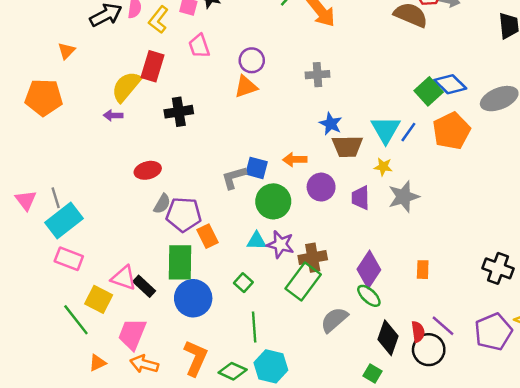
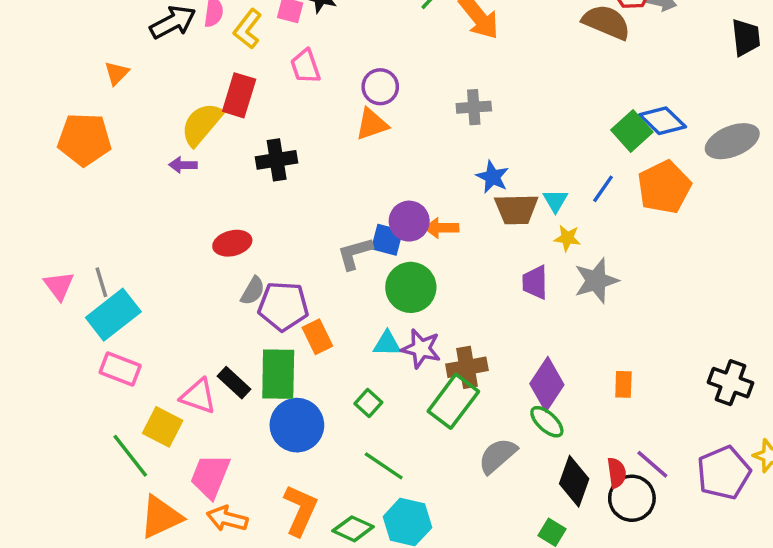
cyan triangle: (386, 130) -> (555, 201), moved, size x0.6
purple circle: (321, 187) -> (409, 221), moved
black rectangle: (144, 286) -> (234, 383), moved
green line: (254, 327) -> (384, 466), turned -52
orange triangle: (97, 363) -> (161, 517), size x1.8

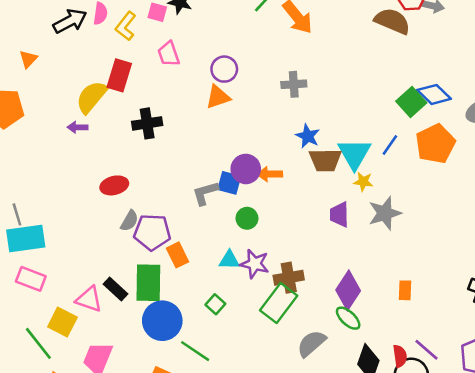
cyan triangle: (555, 201) -> (354, 154), size x1.8
green circle: (411, 287) -> (247, 218), size x0.6
cyan rectangle: (113, 315) -> (26, 239), turned 30
green line: (384, 466) -> (195, 351), moved

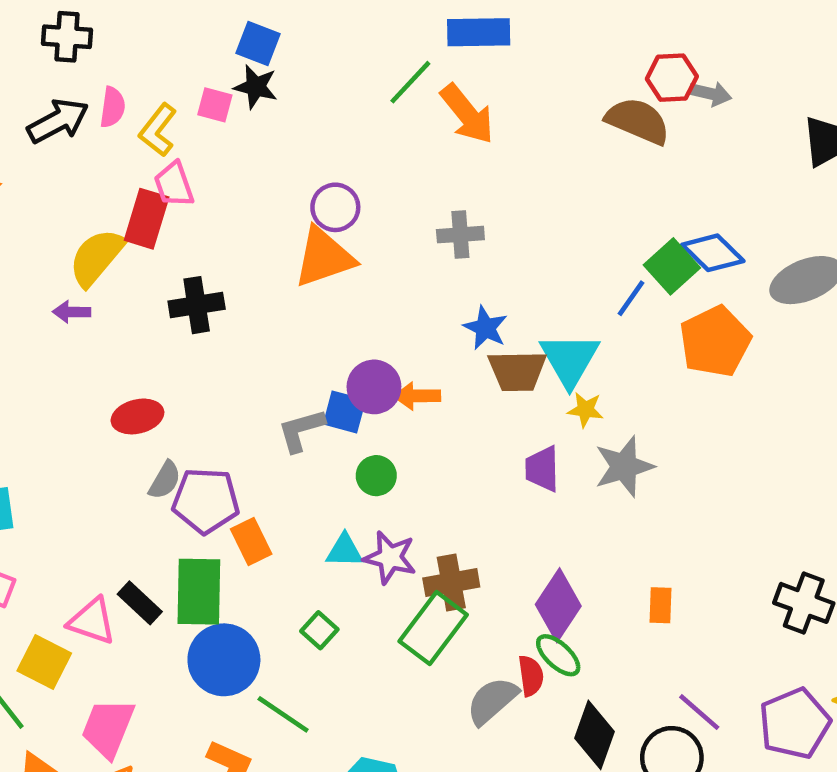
pink trapezoid: (169, 54) -> (174, 185), moved
orange triangle: (218, 97) -> (324, 257), size x1.4
blue line: (390, 145) -> (631, 298), moved
red semicircle: (400, 356) -> (531, 676), moved

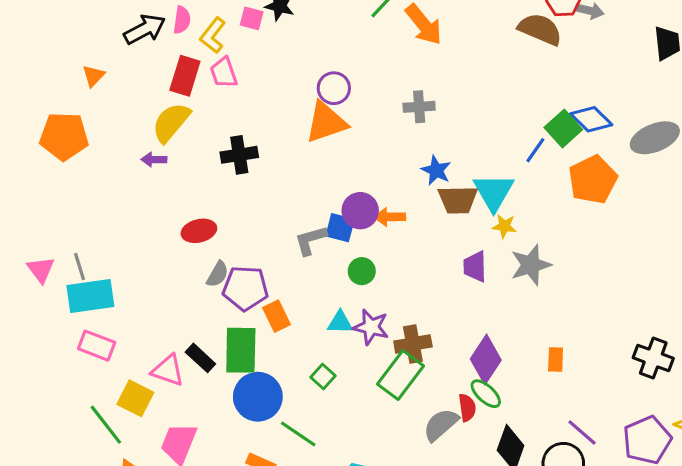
red rectangle: (147, 219) -> (185, 76), moved

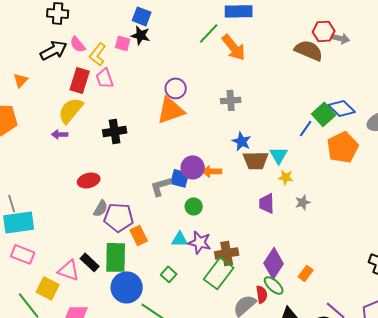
pink semicircle: (182, 20) -> (78, 44), turned 132
cyan triangle: (494, 192) -> (279, 155), size x0.7
gray star: (531, 265) -> (303, 202), size x0.6
orange rectangle: (556, 360) -> (306, 273), moved, turned 35

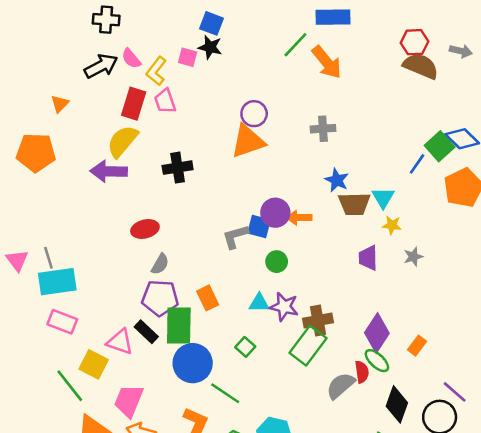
red hexagon: (324, 31) -> (414, 42), moved
purple arrow: (60, 134) -> (109, 171), size x1.8
purple pentagon: (119, 217) -> (160, 298), moved

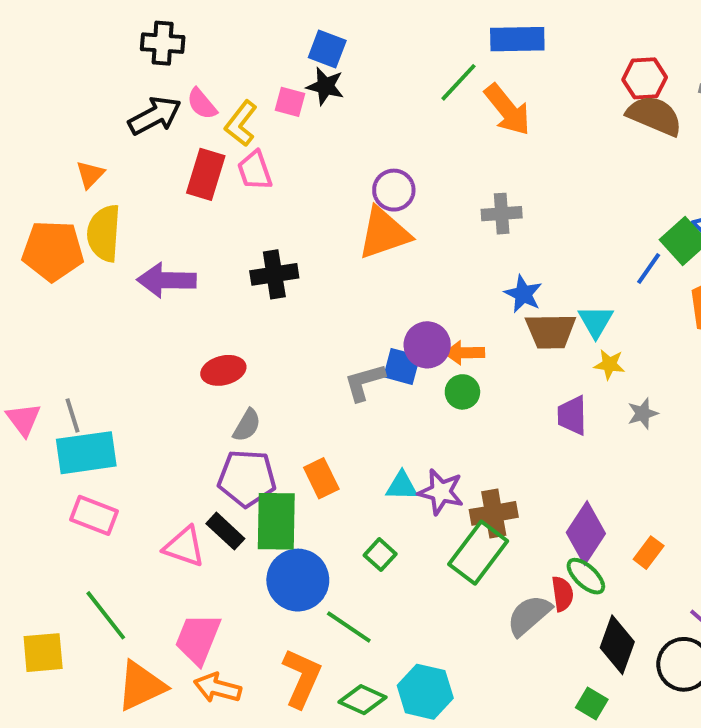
yellow semicircle: (122, 141) -> (104, 233), moved, turned -36
green circle: (277, 262) -> (462, 392), moved
yellow square: (94, 364) -> (43, 653), moved, turned -32

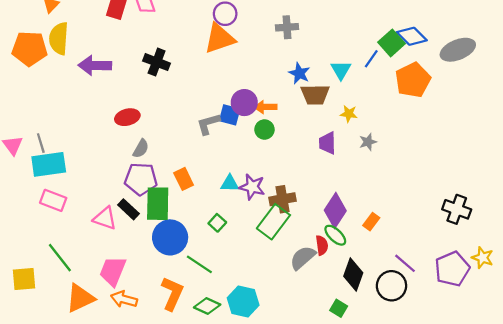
black cross: (274, 274) -> (157, 62), turned 30
cyan triangle: (596, 321) -> (341, 70), moved

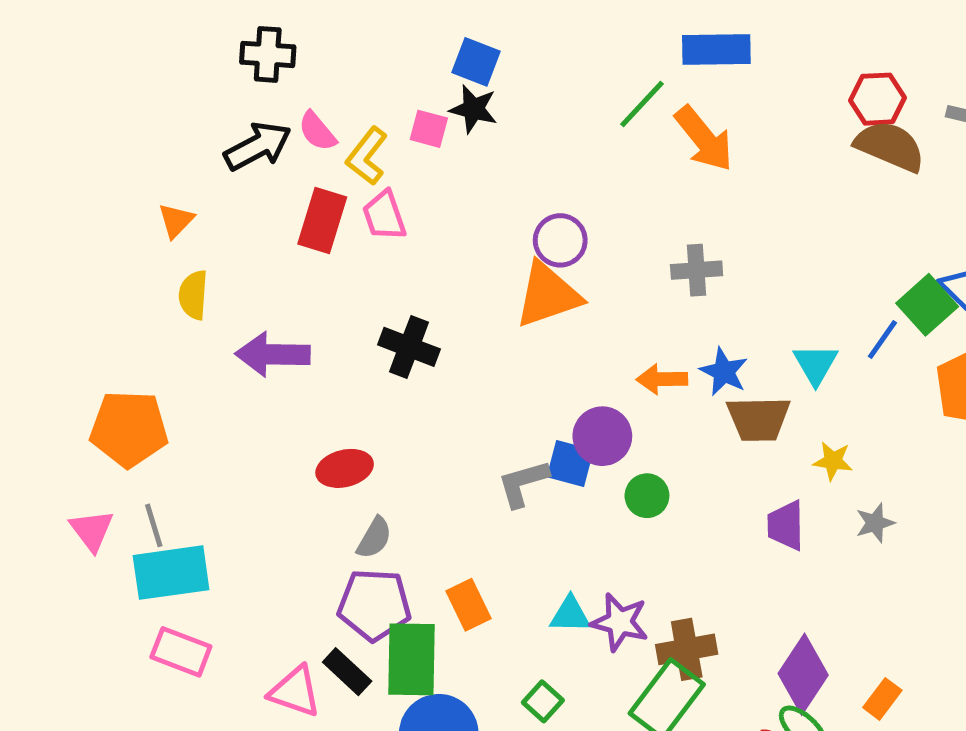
yellow semicircle: (59, 38) -> (193, 295), size x0.7
orange pentagon: (30, 49) -> (129, 429), moved
orange arrow: (266, 107) -> (662, 379), moved

